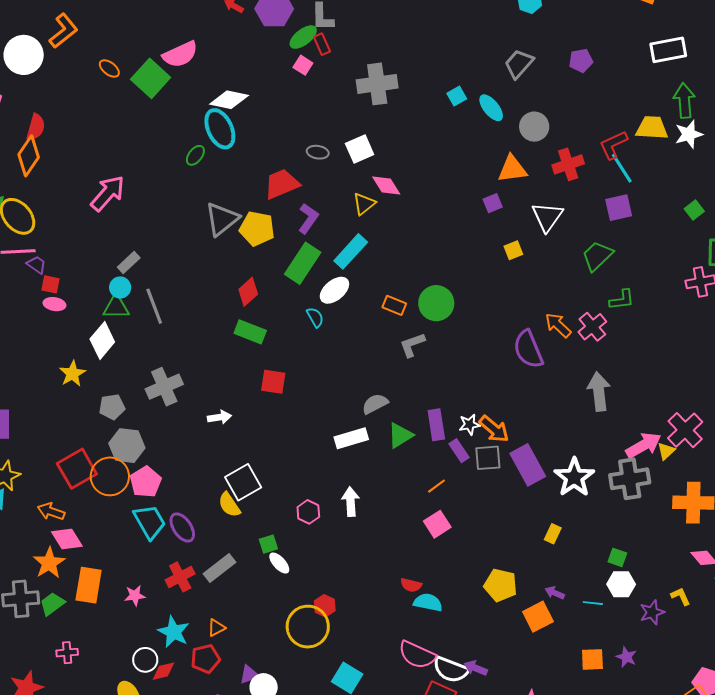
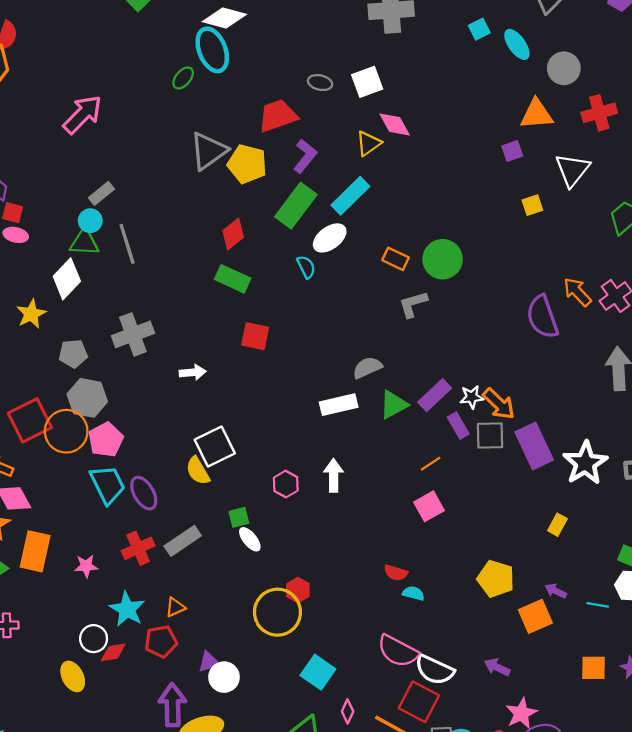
purple rectangle: (436, 425) -> (435, 395), turned 52
cyan semicircle: (428, 602) -> (413, 593), size x0.7
purple arrow: (476, 668) -> (497, 667), moved

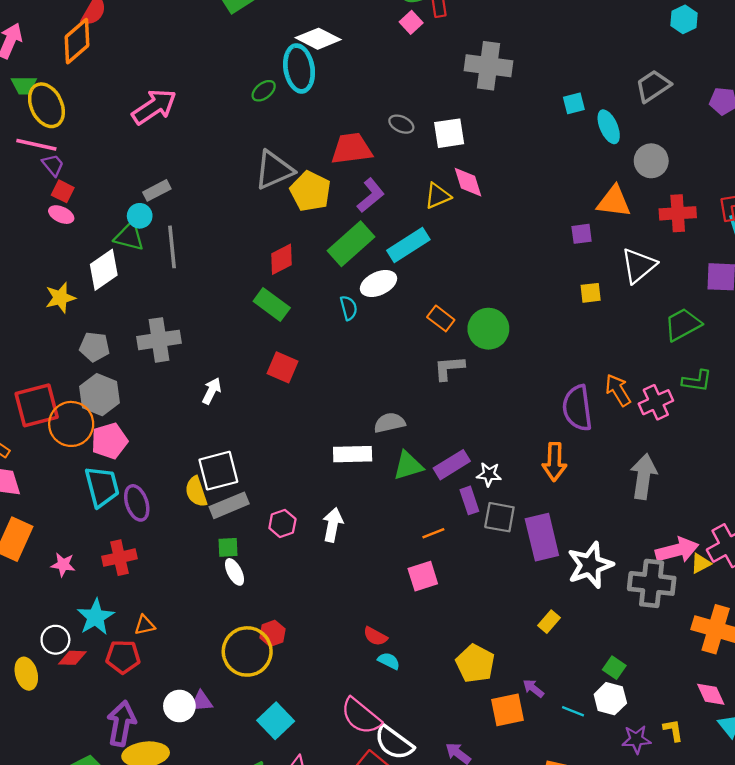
white arrow: (193, 372) -> (212, 391), turned -70
orange arrow: (499, 404) -> (554, 462), moved, turned 36
gray rectangle: (183, 541) -> (229, 505), moved
purple triangle: (209, 662) -> (201, 701), moved

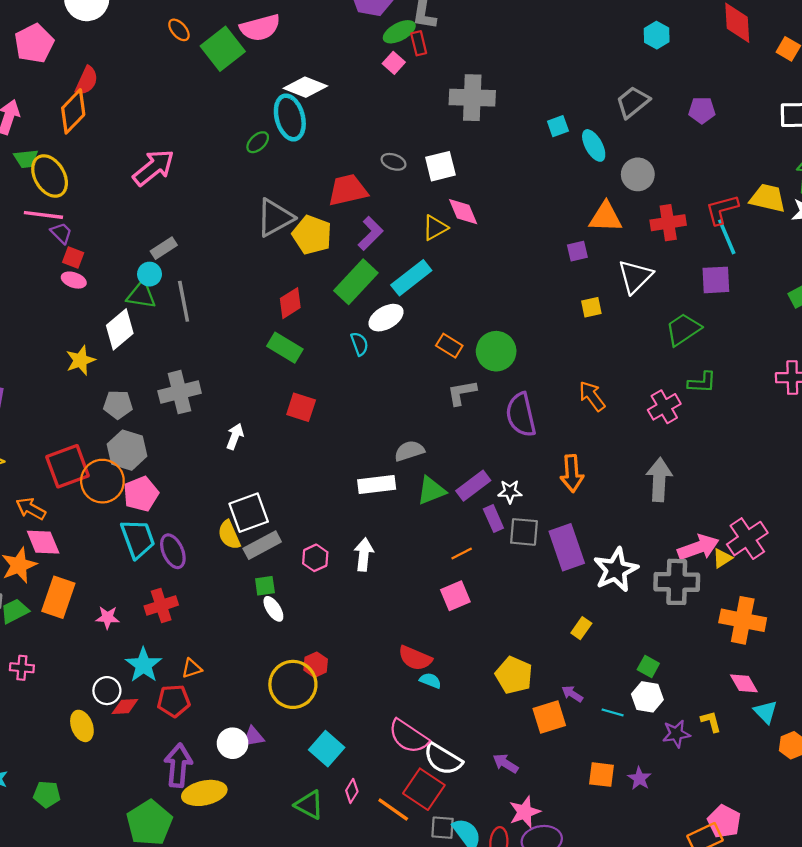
orange arrow: (618, 390) -> (592, 396), moved
purple semicircle: (577, 408) -> (521, 415), moved
red semicircle: (375, 636) -> (415, 658), size x1.4

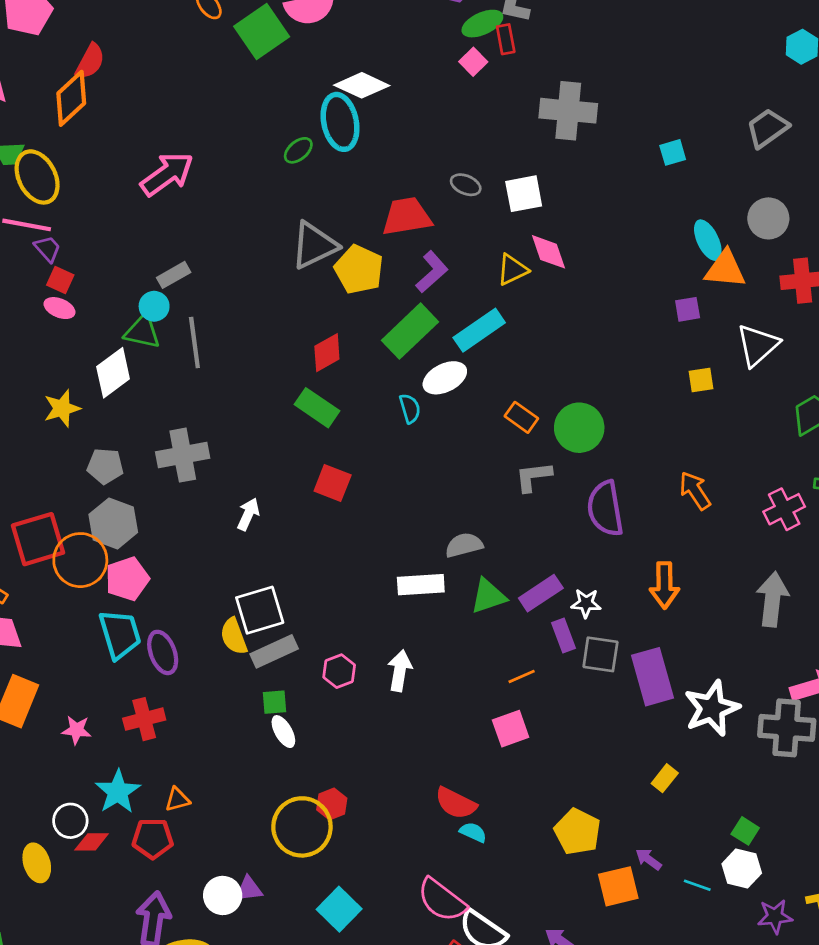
cyan ellipse: (594, 145) -> (708, 240), moved

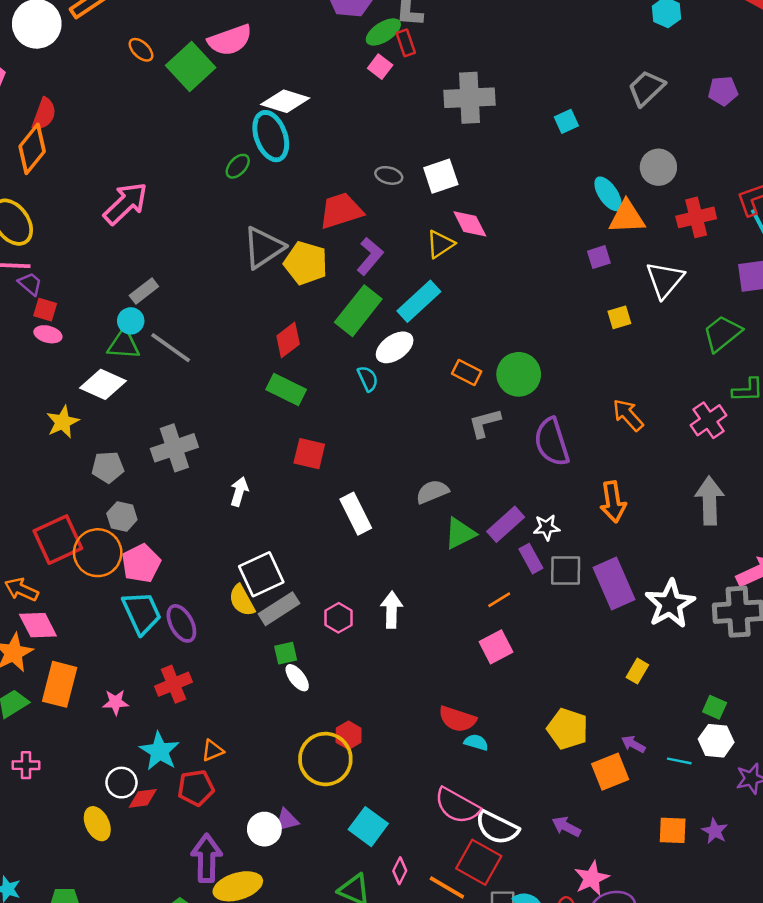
gray line: (194, 342) -> (171, 348), turned -39
white diamond: (113, 373) -> (103, 384), turned 69
gray hexagon: (113, 523) -> (122, 517), size x0.7
white rectangle: (421, 585) -> (356, 514), moved, turned 75

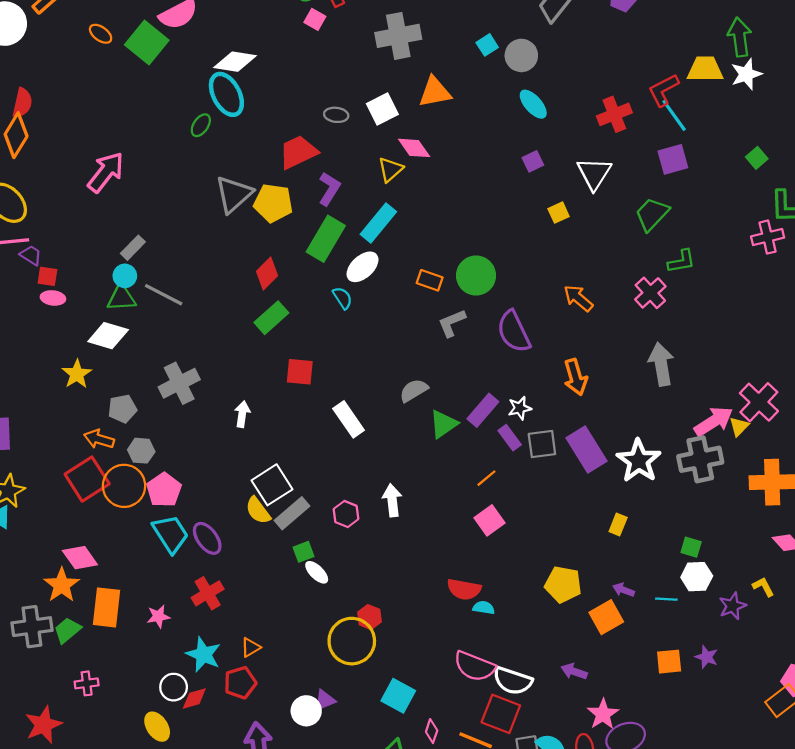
gray circle: (658, 167) -> (521, 55), moved
orange triangle: (627, 217) -> (435, 92), moved
green rectangle: (286, 390) -> (271, 318), turned -60
orange arrow: (21, 590) -> (99, 439), moved

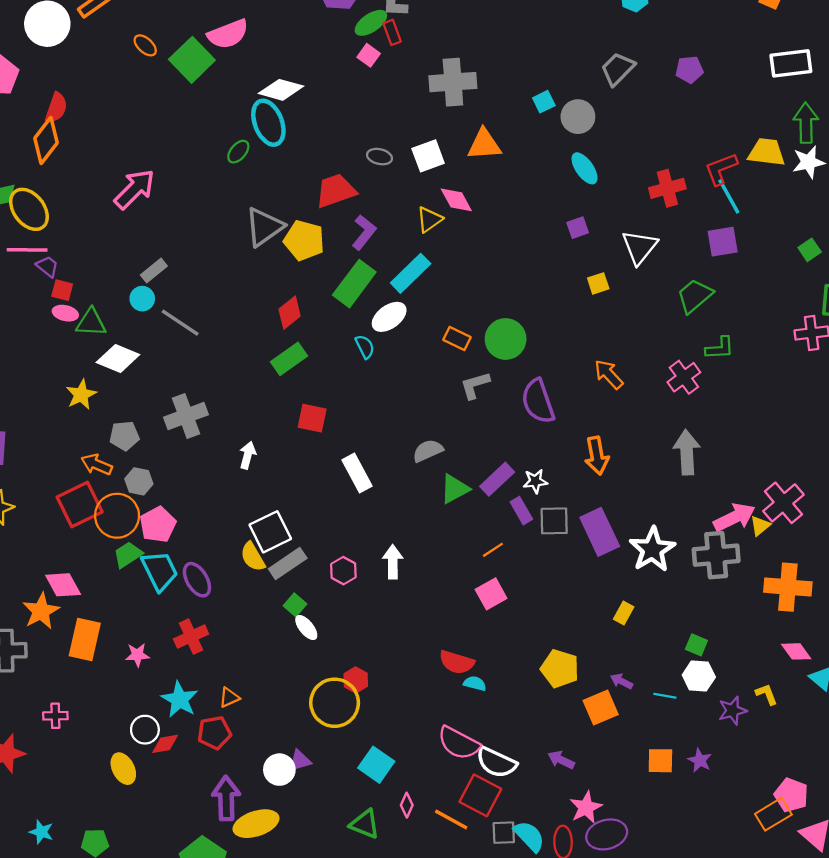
green triangle: (121, 298) -> (91, 323), moved
green square: (303, 552) -> (295, 605), turned -35
green trapezoid: (67, 630) -> (128, 555), moved

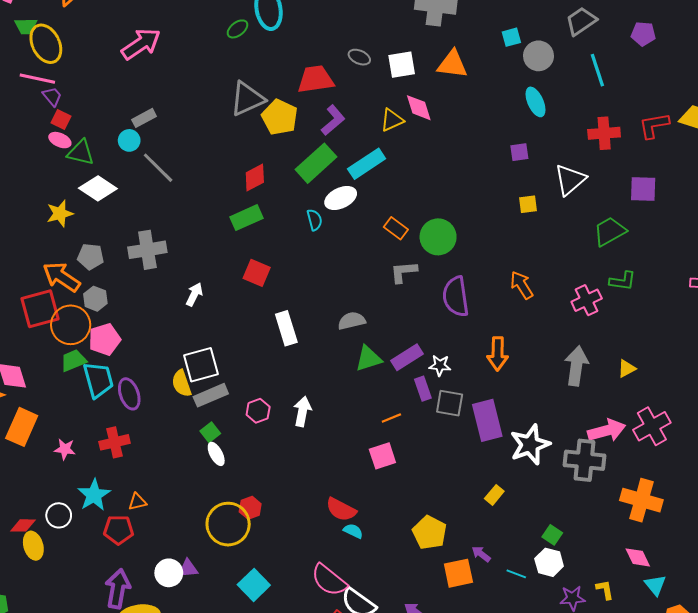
cyan line: (729, 196) -> (597, 70), moved
orange arrow: (97, 465) -> (61, 277), size x1.4
yellow triangle: (760, 526) -> (627, 369), moved
red diamond: (165, 744) -> (23, 525), moved

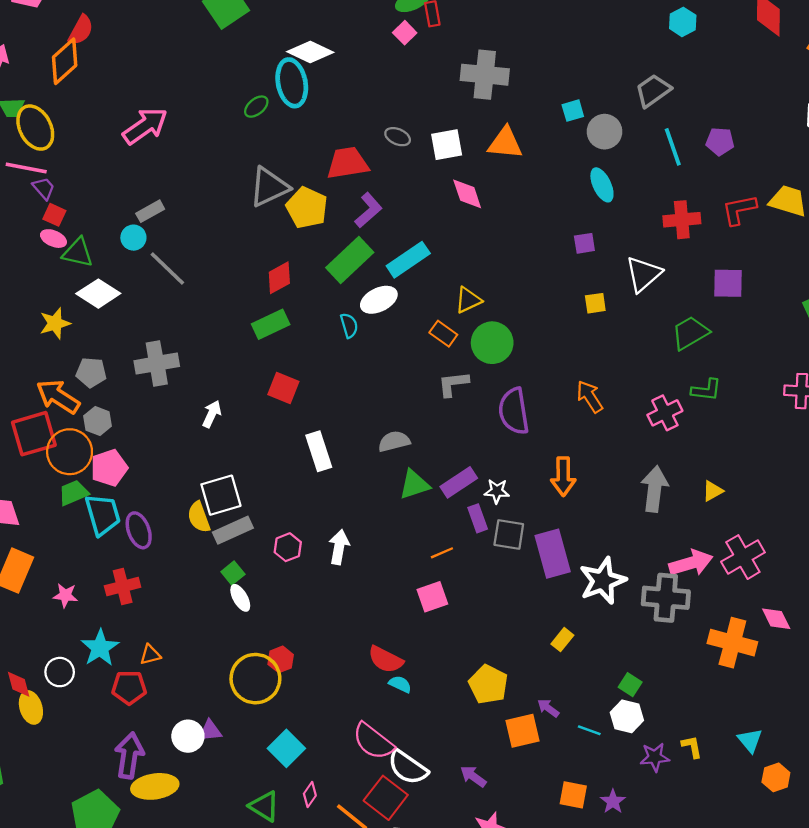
purple pentagon: (643, 34) -> (720, 141), moved
yellow triangle: (392, 120) -> (468, 300), moved
red diamond: (23, 525) -> (19, 684), turned 75
pink diamond: (638, 557) -> (776, 619), moved

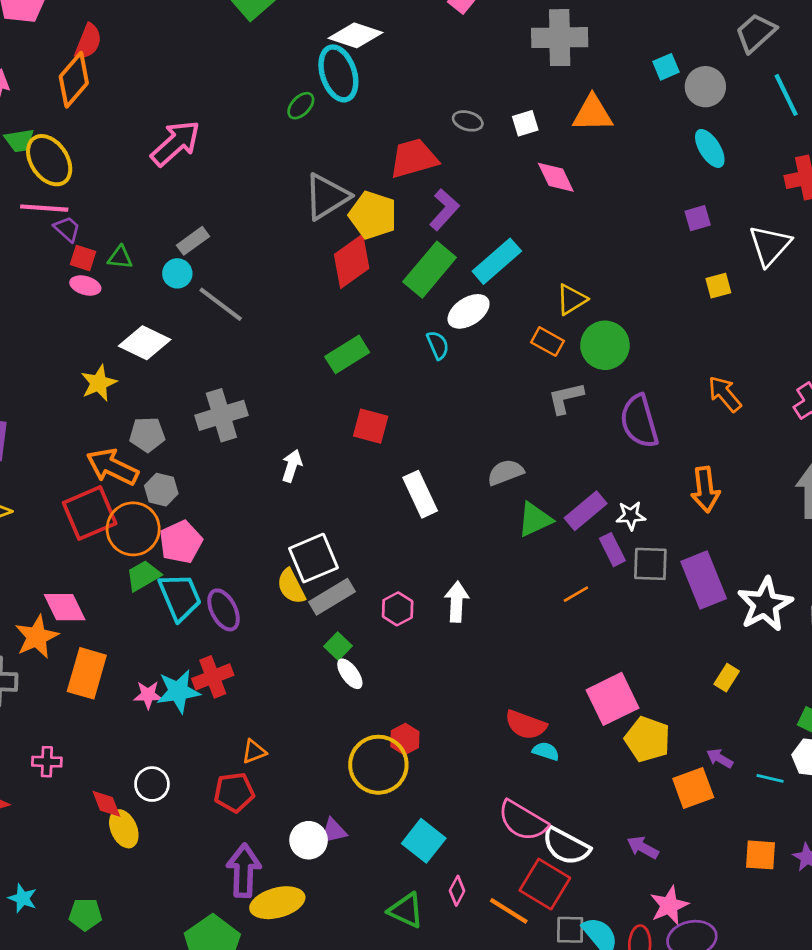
white square: (447, 145) -> (525, 123), size x0.7
green triangle: (78, 253) -> (120, 257), moved, size x0.7
red diamond: (279, 278) -> (352, 261), moved, size x1.4
pink square: (432, 597) -> (612, 699), moved, size x1.4
cyan star: (100, 648) -> (178, 691), moved, turned 30

